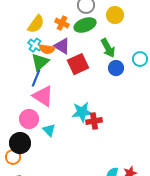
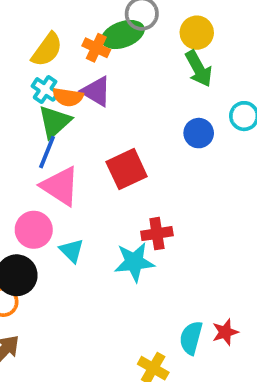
green ellipse: (85, 25) -> (123, 35), moved
green arrow: (108, 48) -> (199, 69), moved
red square: (78, 64) -> (127, 169), moved
cyan star: (82, 112) -> (134, 262), moved

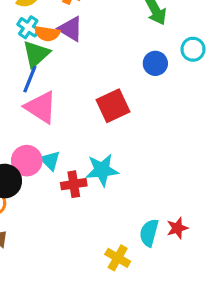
red square: (127, 169) -> (113, 106), moved
pink circle: (34, 230) -> (27, 161), moved
red cross: (157, 234) -> (74, 184), moved

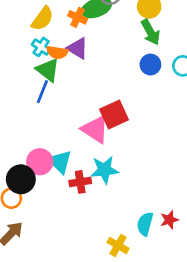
green triangle: (36, 54) -> (48, 70), turned -40
blue circle: (155, 63) -> (150, 65), moved
pink triangle: (41, 107) -> (95, 129), moved
cyan triangle: (50, 161) -> (60, 162), size x1.4

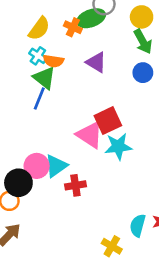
purple triangle: (78, 48) -> (96, 62), moved
cyan triangle: (60, 162) -> (56, 166), turned 40
cyan star: (105, 170) -> (118, 146), moved

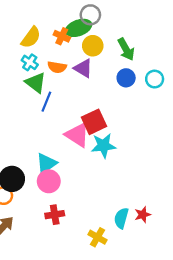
yellow circle: (142, 17) -> (93, 46), moved
orange semicircle: (53, 61) -> (57, 67), moved
blue line: (39, 99) -> (46, 102), moved
pink circle: (37, 166) -> (49, 181), moved
red cross: (75, 185) -> (55, 215), moved

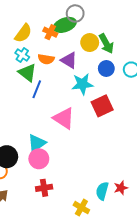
yellow circle: (93, 46) -> (90, 43), moved
red square: (94, 122) -> (102, 106), moved
cyan star: (103, 146) -> (82, 84), moved

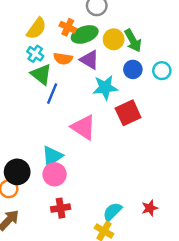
green ellipse: (65, 25) -> (85, 34), moved
cyan semicircle: (102, 191) -> (112, 212), moved, turned 30

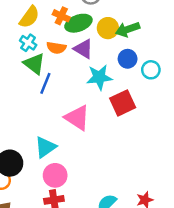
green arrow: (133, 40) -> (128, 29), turned 100
cyan circle: (162, 71) -> (151, 70), moved
pink circle: (55, 174) -> (55, 175), moved

